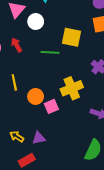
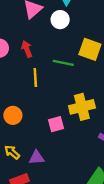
white circle: (36, 22) -> (60, 20), moved
yellow line: (14, 82) -> (35, 77), moved
orange circle: (36, 96) -> (13, 115), moved

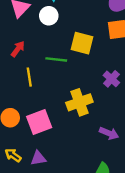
red arrow: (27, 49) -> (18, 49), turned 63
pink square: (56, 124) -> (39, 122), moved, size x1.5

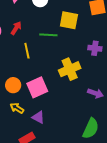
purple cross: (111, 79) -> (95, 48), turned -32
yellow arrow: (13, 155) -> (17, 108), moved
purple triangle: (38, 158) -> (38, 117), turned 40

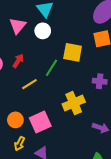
green line: (48, 35) -> (52, 68), turned -60
yellow line: (27, 51) -> (29, 84), turned 70
yellow arrow: (17, 108) -> (20, 144), turned -96

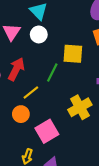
red arrow: (18, 61) -> (16, 69), size x1.5
orange circle: (15, 120) -> (21, 114), moved

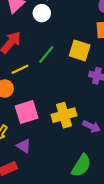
yellow square: (73, 54) -> (80, 50), moved
yellow cross: (80, 107) -> (64, 115), moved

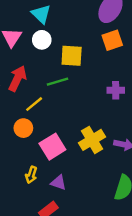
yellow square: (80, 50) -> (72, 56), moved
green line: (46, 54) -> (57, 82), turned 48

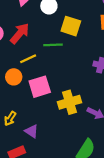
pink square: (52, 147) -> (40, 87), moved

